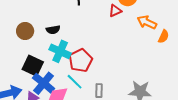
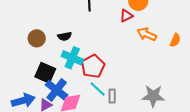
orange arrow: (147, 22) -> (147, 34), moved
cyan line: (75, 82) -> (98, 89), moved

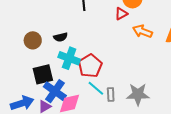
black square: (45, 73) -> (43, 74), turned -35
gray star: (153, 96) -> (138, 94), moved

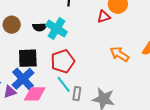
orange arrow: (142, 31) -> (120, 54), moved
cyan cross: (69, 58) -> (56, 29), moved
black square: (43, 74) -> (28, 58), moved

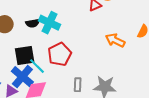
cyan line: (64, 84) -> (37, 66), moved

